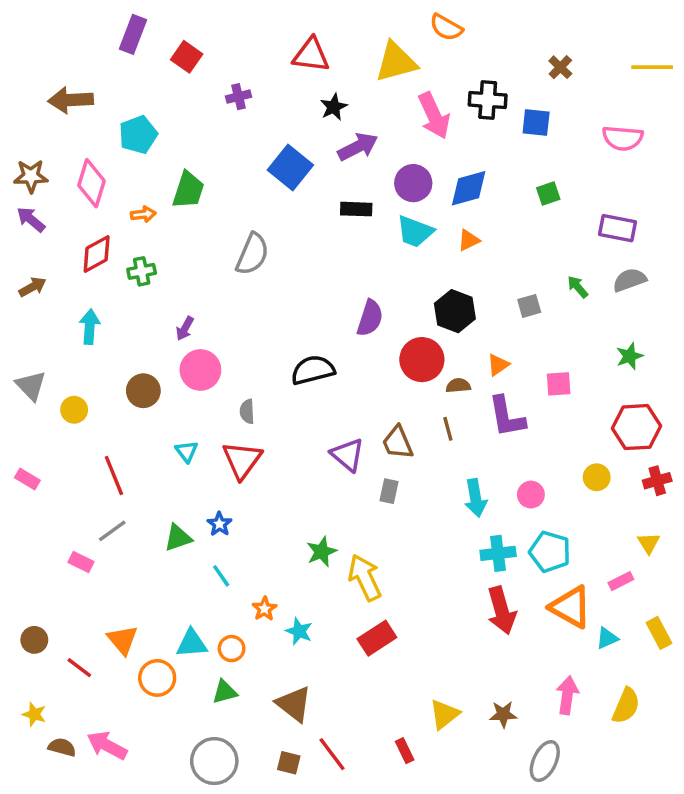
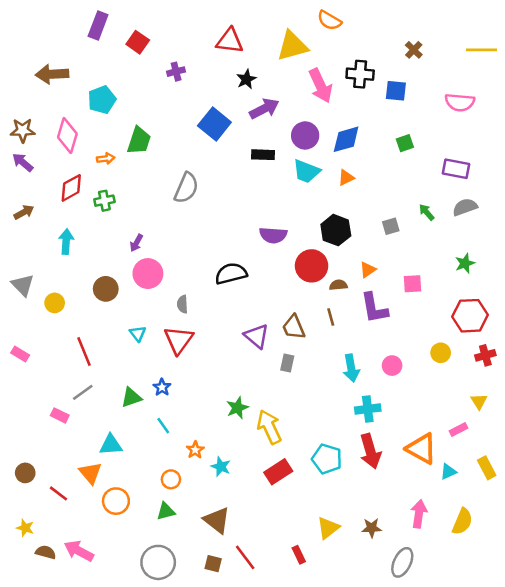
purple semicircle: (370, 318) -> (273, 235), turned 76
cyan pentagon: (550, 552) -> (327, 459), moved
cyan triangle: (192, 643) -> (111, 445), moved

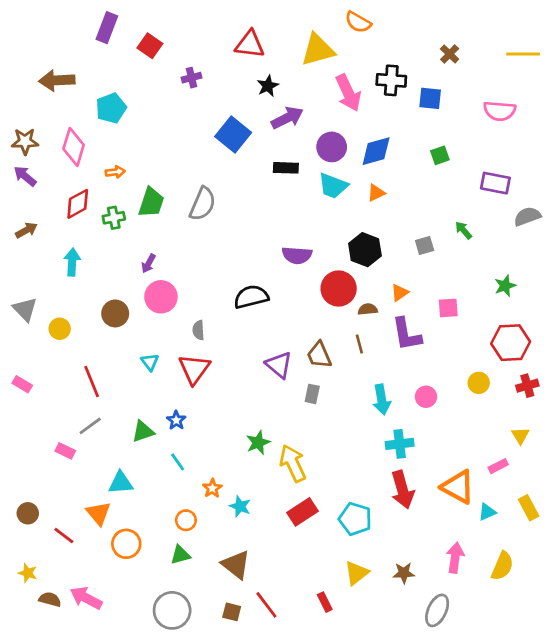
green trapezoid: (139, 141) -> (151, 202), moved
gray semicircle: (465, 207) -> (527, 216), moved
cyan pentagon: (327, 459) -> (355, 519), moved

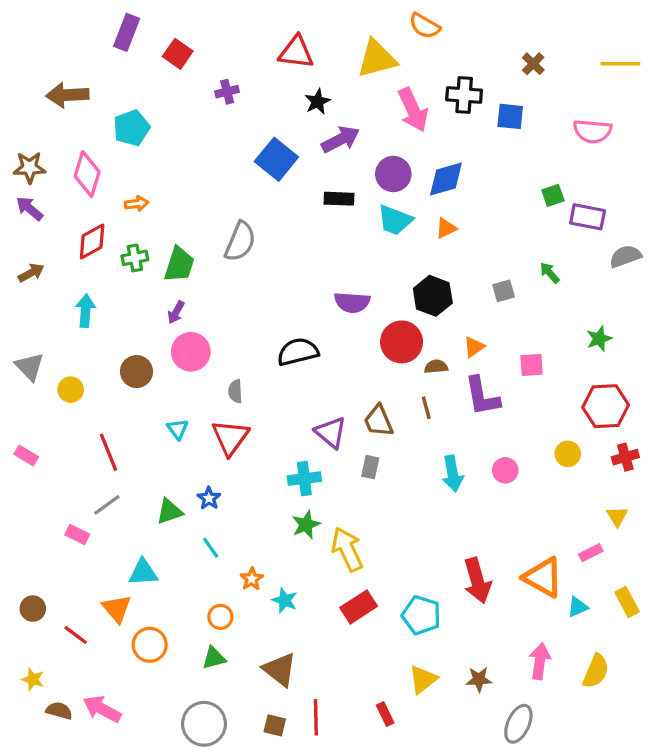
green square: (440, 155) -> (553, 195), moved
green trapezoid: (151, 202) -> (179, 265), moved
cyan cross: (400, 444) -> (304, 479), moved
red line: (266, 605) -> (316, 717), turned 36

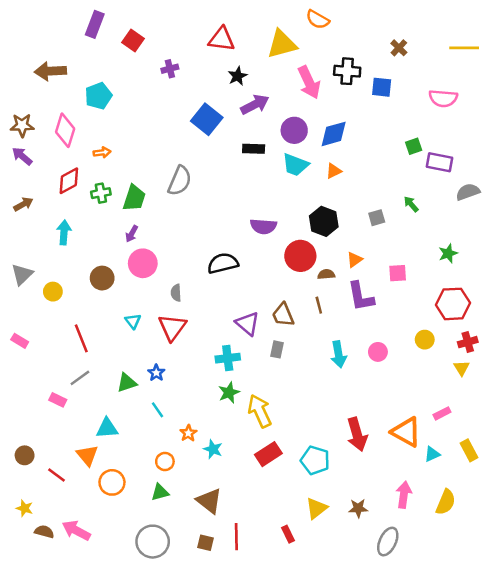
gray triangle: (29, 367) -> (22, 274), turned 30
yellow triangle: (617, 516) -> (462, 368), moved

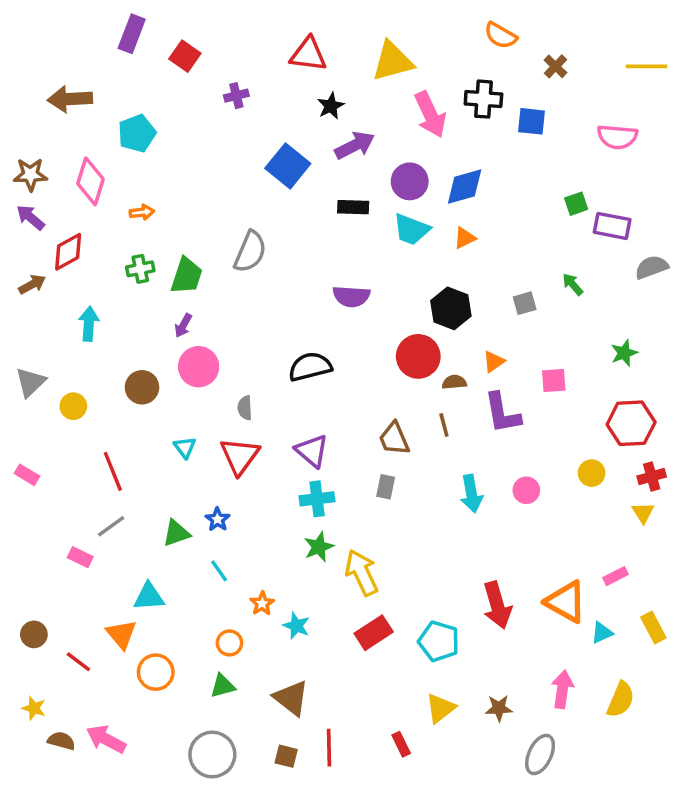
orange semicircle: (318, 19) -> (501, 36), moved
red diamond: (69, 181) -> (68, 252), moved
purple semicircle: (263, 226) -> (351, 296), moved
purple triangle: (247, 324) -> (312, 451), moved

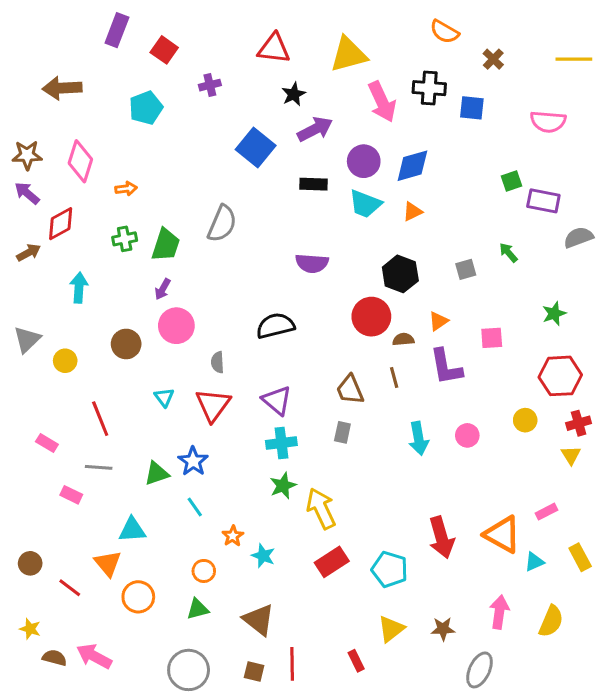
cyan pentagon: (137, 133) -> (146, 108), moved
pink rectangle: (27, 475) -> (47, 443), moved
blue star: (217, 519) -> (193, 461), size x1.4
gray line: (111, 526) -> (99, 467), turned 40

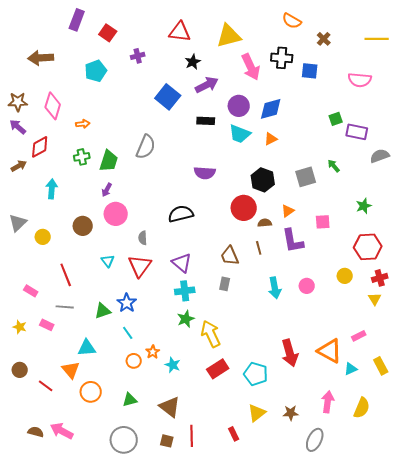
gray square: (466, 269) -> (306, 177), size x1.5
orange circle: (204, 571) -> (134, 361), moved
yellow star: (30, 629) -> (20, 327), moved

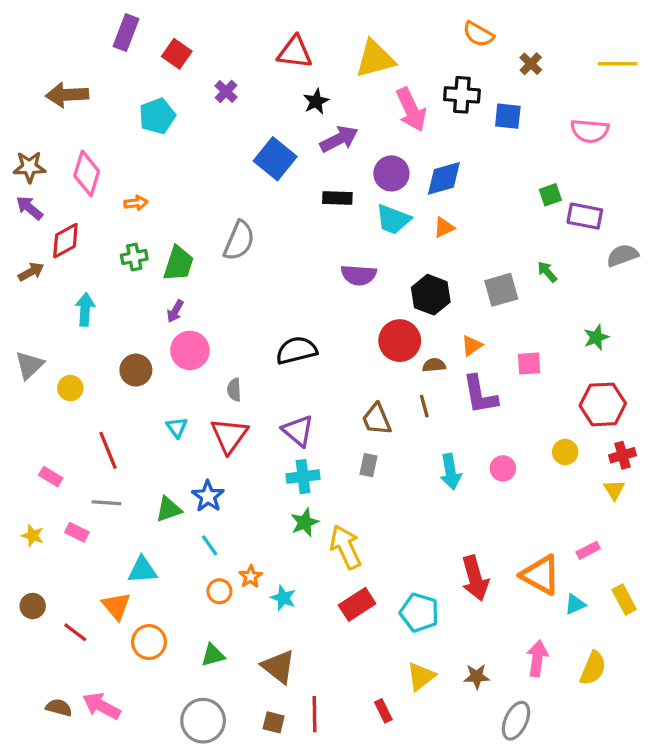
purple cross: (138, 56) -> (226, 92), turned -32
purple semicircle: (205, 173) -> (359, 275), moved

